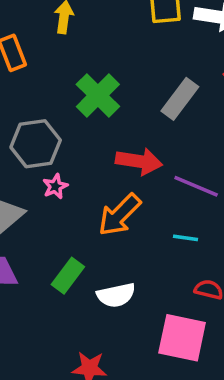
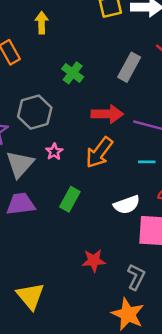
green cross: (98, 95) -> (73, 73), size x0.7
pink star: (55, 186) -> (54, 152), moved
white semicircle: (116, 295) -> (127, 205), moved

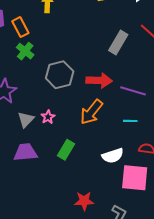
green cross: (73, 73) -> (25, 51), moved
gray hexagon: (35, 112) -> (60, 75), moved
pink star: (54, 152) -> (48, 117), moved
gray triangle: (20, 164) -> (26, 120), size x0.7

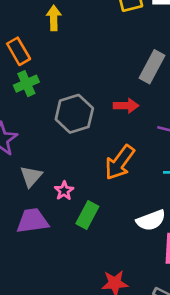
green cross: (25, 51) -> (26, 84), turned 30
red arrow: (99, 81) -> (126, 106), moved, size x0.7
pink star: (48, 117) -> (64, 191), moved

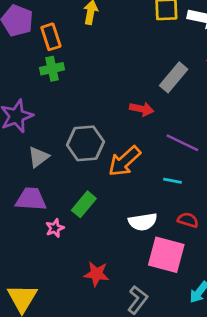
gray hexagon: (74, 114) -> (86, 143), moved
pink star: (64, 191) -> (55, 228), moved

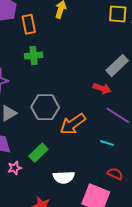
green cross: (52, 69) -> (34, 56), moved
red arrow: (142, 109) -> (102, 88), moved
white semicircle: (143, 222) -> (64, 177), moved

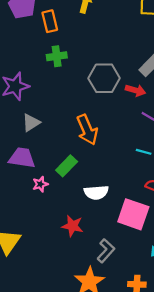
gray hexagon: (45, 107) -> (104, 78), moved
orange arrow: (73, 124) -> (87, 130), moved, turned -76

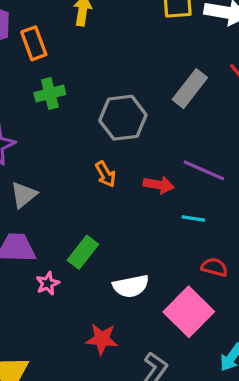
red arrow: (136, 90) -> (159, 185), moved
orange arrow: (87, 130) -> (106, 174), moved, size x0.6
pink square: (133, 214) -> (189, 312), turned 32

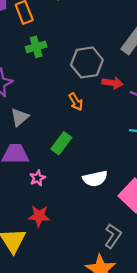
red arrow: (159, 185) -> (112, 83), moved
green rectangle: (83, 252) -> (61, 143), moved
red star: (102, 339) -> (39, 216), moved

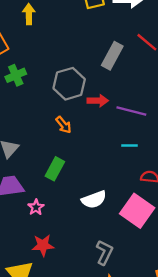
gray L-shape: (113, 236) -> (104, 252), moved

